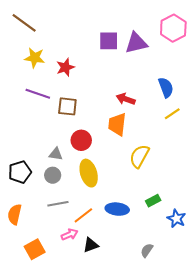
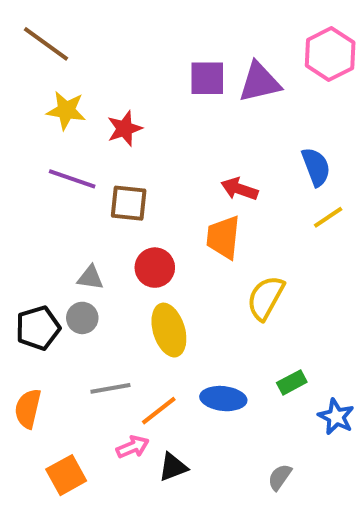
gray triangle: (56, 154) -> (90, 278), moved
gray circle: (53, 175) -> (82, 318), moved

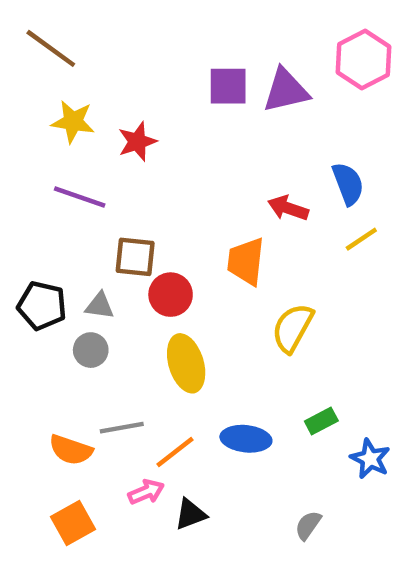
red arrow: (239, 189) -> (288, 208), moved
brown square: (129, 203) -> (135, 257), moved
black pentagon: (38, 328) -> (42, 306), moved, turned 30
orange semicircle: (28, 409) -> (71, 450), moved, turned -84

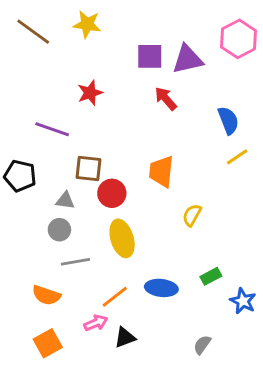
yellow star: (73, 122) -> (87, 24), moved
red arrow: (288, 208) -> (166, 99), moved, turned 30
black pentagon: (42, 306) -> (20, 176), moved
yellow semicircle: (293, 328) -> (192, 215), size x0.7
gray line: (122, 428) -> (75, 262), moved

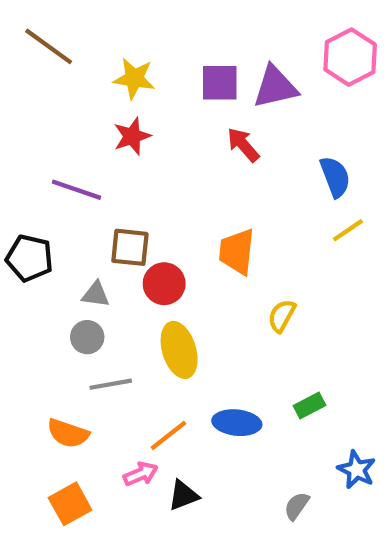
yellow star: (87, 24) -> (134, 78), moved
blue star: (243, 301) -> (357, 470), moved

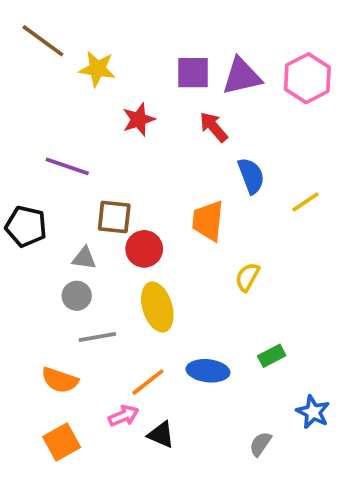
pink hexagon: (350, 57) -> (307, 78), moved
yellow star: (134, 78) -> (97, 69), moved
red star: (132, 136) -> (139, 119), moved
blue semicircle: (335, 177) -> (251, 176), moved
black triangle: (183, 495) -> (161, 435), turned 44

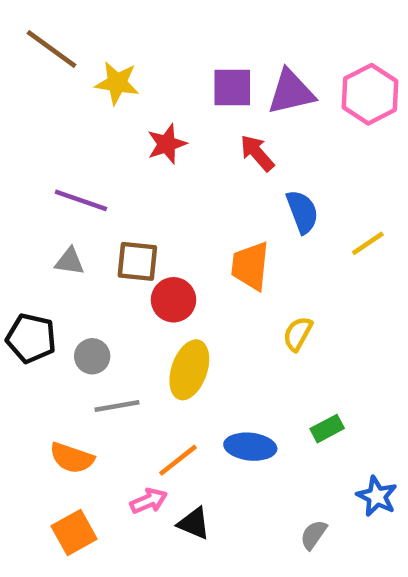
black pentagon: (26, 226) -> (31, 338), moved
gray triangle: (84, 258) -> (70, 261), moved
yellow ellipse: (157, 307) -> (189, 370), turned 36

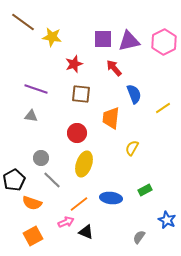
brown square: (137, 261) -> (81, 94), moved
black pentagon: (31, 338) -> (14, 180), moved, turned 30
gray line: (117, 406) -> (52, 180), turned 54

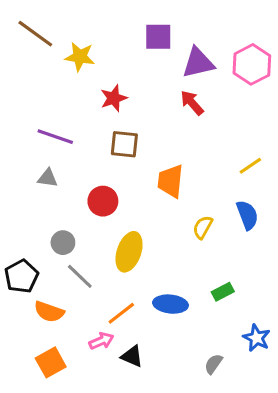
purple square: (103, 39) -> (158, 37), moved
red arrow: (114, 68) -> (192, 103), moved
blue semicircle: (134, 94) -> (247, 215), moved
red circle: (77, 133) -> (103, 201), moved

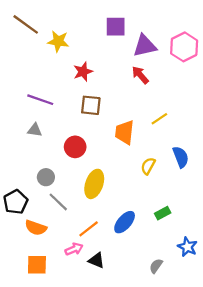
yellow line: (250, 166) -> (159, 119), moved
blue ellipse: (170, 304) -> (125, 222), turned -55
orange square: (51, 362) -> (37, 265), turned 30

